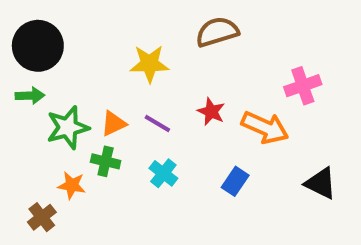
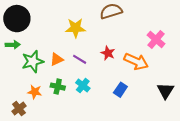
pink cross: (303, 86) -> (156, 39), turned -30
green cross: (106, 161) -> (58, 87), moved
black triangle: (321, 183) -> (165, 91), turned 36

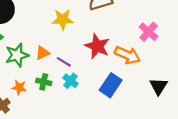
red star: (108, 53) -> (97, 46), size x1.6
purple line: (80, 59) -> (64, 62), moved
blue rectangle: (120, 90) -> (111, 85), size x1.5

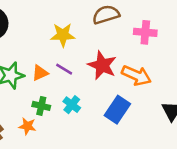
pink cross: (149, 32) -> (145, 32), moved, turned -36
purple line: (64, 62) -> (64, 69), moved
orange star: (19, 87) -> (27, 126), moved

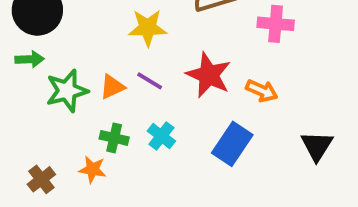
orange arrow: (136, 75) -> (262, 91), size x0.7

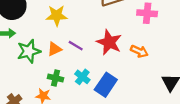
yellow star: (148, 28) -> (57, 15), moved
blue rectangle: (232, 144) -> (106, 85), moved

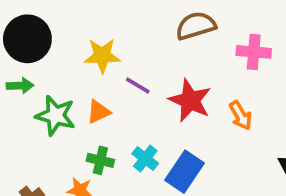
purple line: (76, 46) -> (138, 86), moved
green star: (29, 51) -> (55, 116), turned 30
orange arrow: (139, 51) -> (241, 116), turned 36

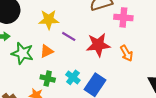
pink cross: (254, 52) -> (123, 17), moved
red star: (190, 101) -> (98, 45), turned -30

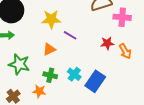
red star: (98, 45) -> (107, 43), moved, size x0.6
green star: (22, 53) -> (19, 64), moved

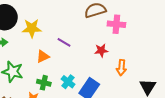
yellow star: (51, 19) -> (32, 28), moved
orange arrow: (125, 51) -> (121, 68), moved, turned 35

